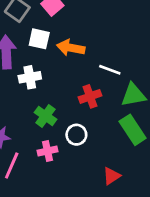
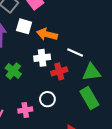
white cross: (30, 77) -> (42, 58), moved
green cross: (45, 116) -> (13, 71), moved

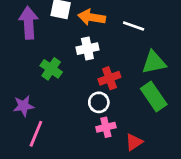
white line: (75, 52) -> (134, 26), moved
red cross: (59, 71) -> (109, 78), moved
pink cross: (25, 110) -> (106, 127), moved

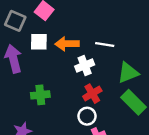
white cross: (87, 49) -> (85, 66), moved
green cross: (51, 69) -> (40, 95), turned -30

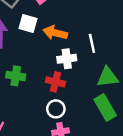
white line: (105, 45) -> (92, 43), turned 54
red cross: (92, 94) -> (55, 82), moved, turned 30

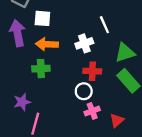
orange arrow: (55, 33) -> (47, 44), moved
red cross: (55, 82) -> (92, 71), moved

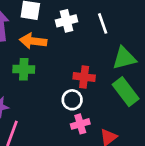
white cross: (84, 43) -> (66, 21), moved

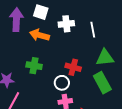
green cross: (24, 69) -> (34, 66), moved

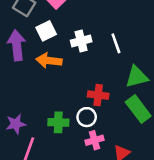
white square: (41, 12) -> (46, 31), turned -35
green cross: (34, 66) -> (58, 122), moved

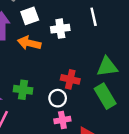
white line: (116, 43) -> (94, 17), moved
green cross: (58, 122) -> (23, 90), moved

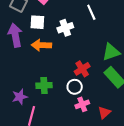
white square: (30, 16) -> (37, 22), turned 35
red cross: (70, 79) -> (82, 69), turned -35

